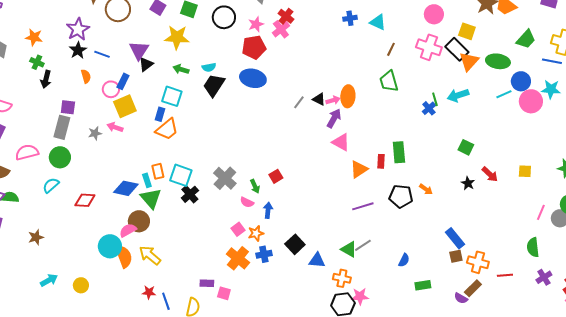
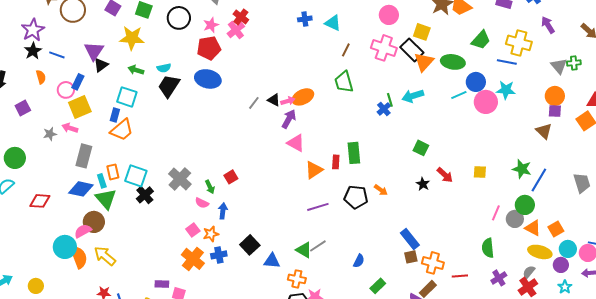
orange ellipse: (348, 96) -> (303, 97), turned 60
purple square: (68, 107) -> (23, 108), turned -35
gray rectangle: (62, 127) -> (84, 156), moved
green rectangle: (423, 285) -> (378, 286), turned -35

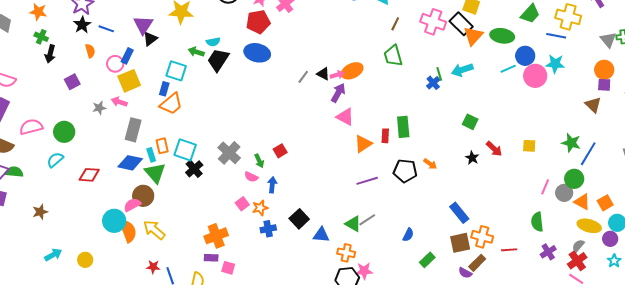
green arrow: (136, 70) -> (196, 52), moved
brown square: (411, 257) -> (460, 243), moved, size x1.5
orange cross: (193, 259) -> (216, 236), moved, turned 30

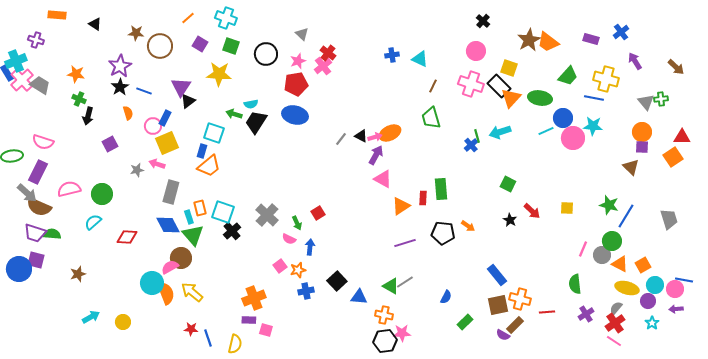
blue diamond: (130, 163) -> (168, 225), turned 50

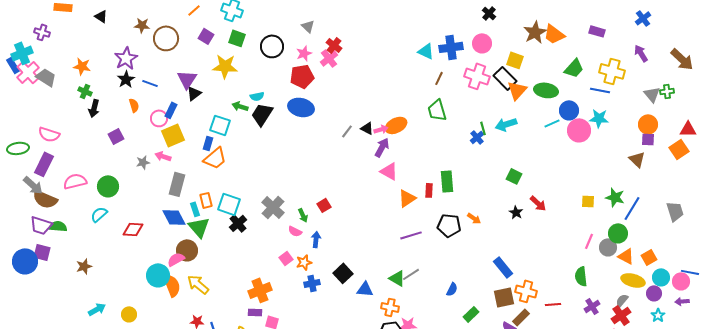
blue cross: (621, 32) -> (643, 18), moved
blue cross: (392, 55) -> (451, 47), moved, size x1.6
brown arrow: (676, 67) -> (682, 59), size x1.4
yellow square: (567, 208) -> (588, 201), moved

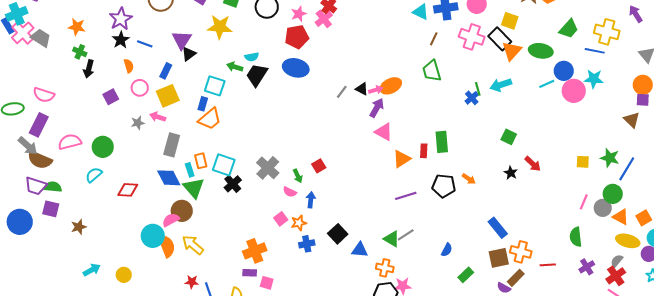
pink circle: (159, 118) -> (140, 88), moved
purple square: (42, 252) -> (51, 209), moved

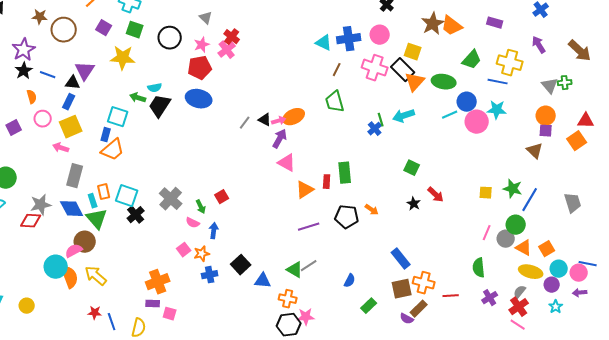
black triangle: (189, 54) -> (73, 83), moved, turned 42
gray star: (138, 123) -> (41, 205), moved, size x1.5

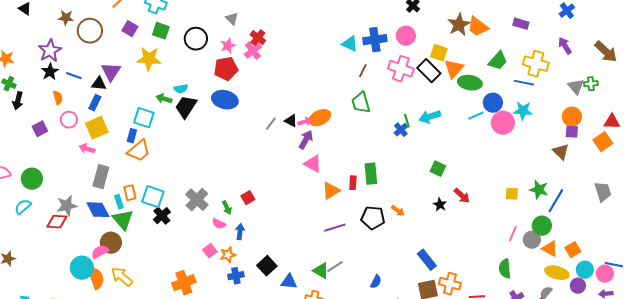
orange triangle: (415, 82) -> (454, 69), moved
gray trapezoid: (573, 203) -> (603, 192), moved

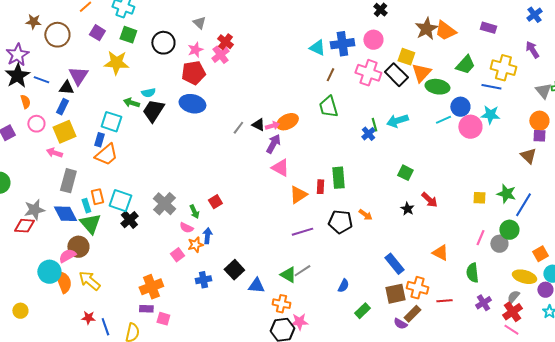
black star: (50, 72) -> (17, 76), size x1.4
orange triangle: (550, 249) -> (440, 253), moved
orange star: (228, 255) -> (195, 245), moved

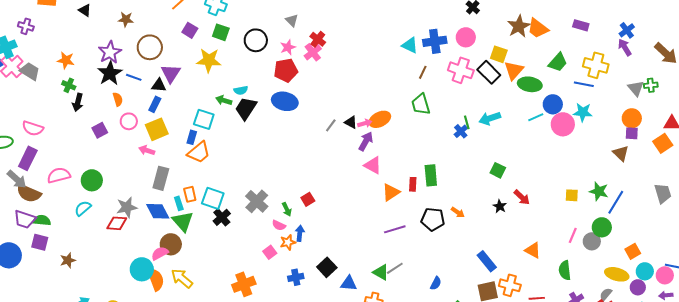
blue cross: (534, 15) -> (627, 30), moved
brown circle: (57, 35) -> (150, 47), moved

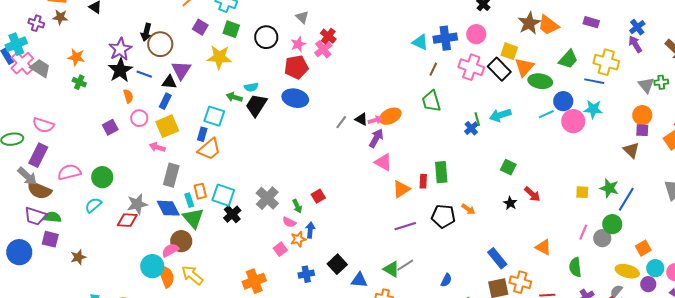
brown star: (126, 19) -> (60, 17), moved
black arrow: (78, 102) -> (146, 32), moved

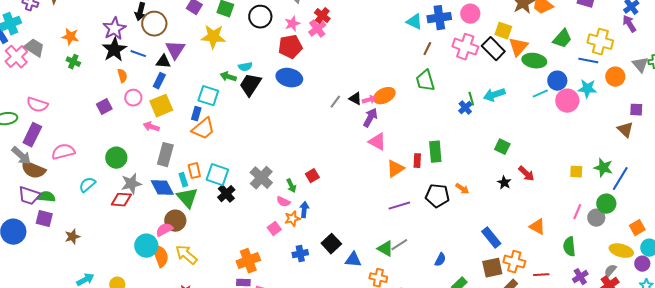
pink cross: (22, 63) -> (16, 57), moved
orange circle: (642, 115) -> (615, 77), moved
green circle: (102, 177) -> (116, 158), moved

